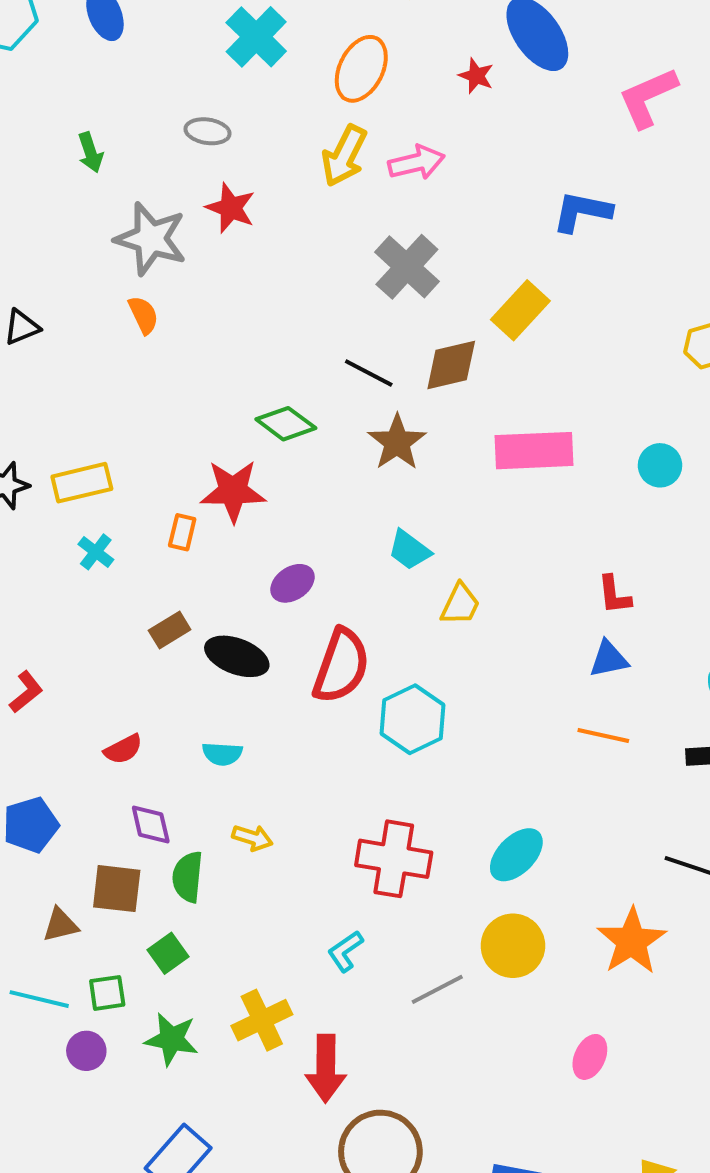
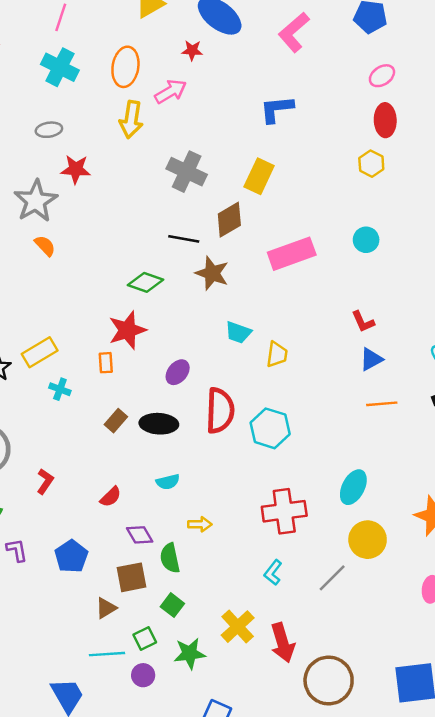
pink arrow: (416, 162) -> (171, 91), moved
gray star: (151, 239) -> (36, 201), turned -30

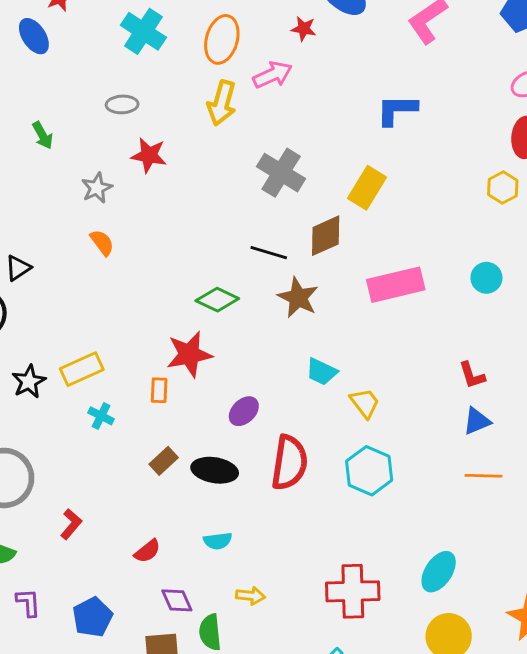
gray star: (36, 201) -> (97, 188), size x0.6
yellow trapezoid: (277, 354) -> (365, 403), turned -52
cyan hexagon: (270, 428) -> (369, 471), moved

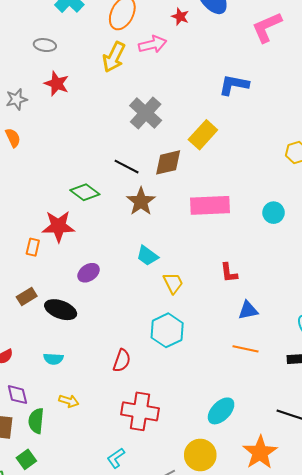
red L-shape: (472, 375) -> (229, 273), moved
red semicircle: (289, 463) -> (122, 361), moved, size x0.6
cyan ellipse: (439, 572) -> (221, 411), moved

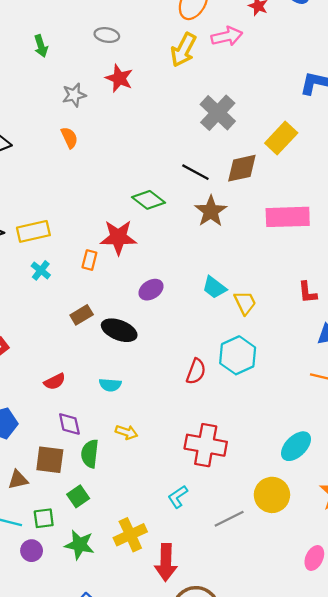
cyan trapezoid: (147, 256) -> (214, 287), moved
red semicircle: (122, 361) -> (196, 371), moved

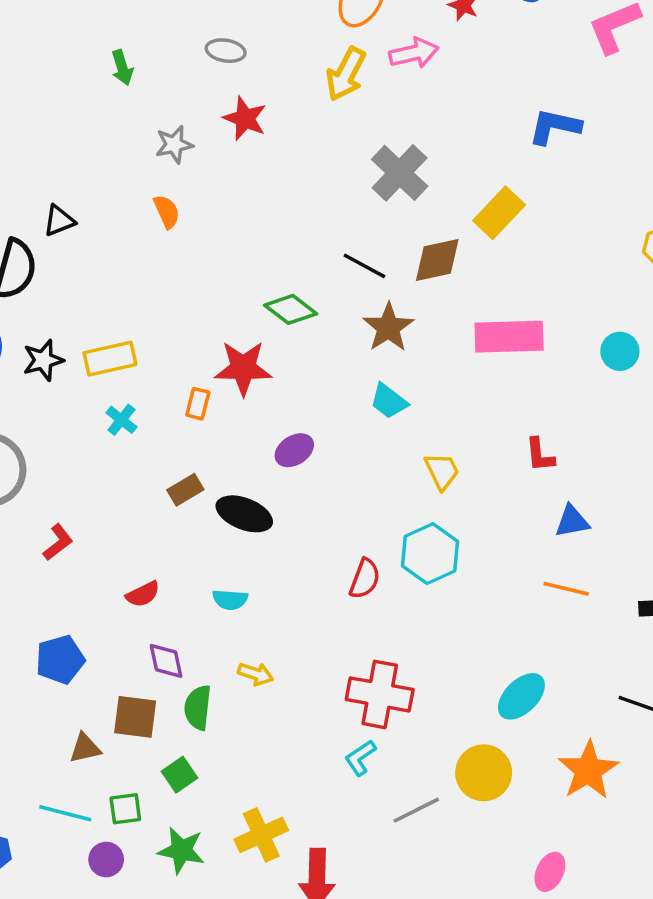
cyan trapezoid: (214, 287) -> (389, 401), moved
cyan L-shape: (178, 497) -> (360, 758), moved

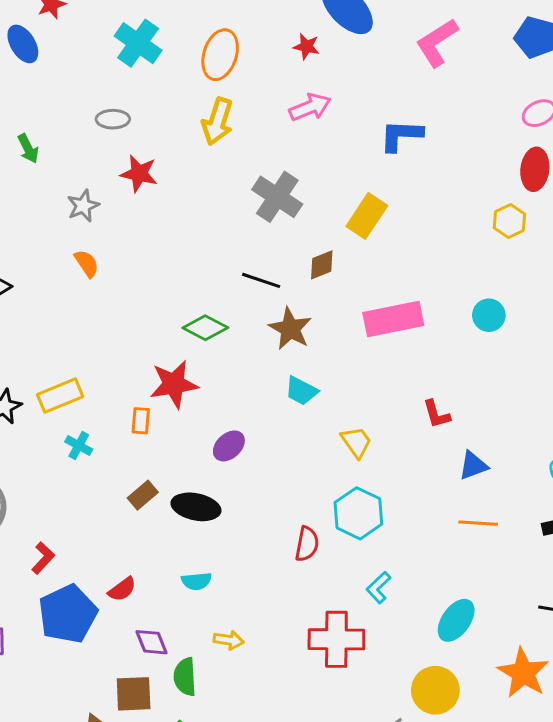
pink arrow: (414, 53) -> (310, 107), moved
brown diamond: (437, 260) -> (322, 265), size x0.7
blue pentagon: (60, 660) -> (68, 614), moved, size x1.4
cyan L-shape: (360, 758) -> (379, 587), moved

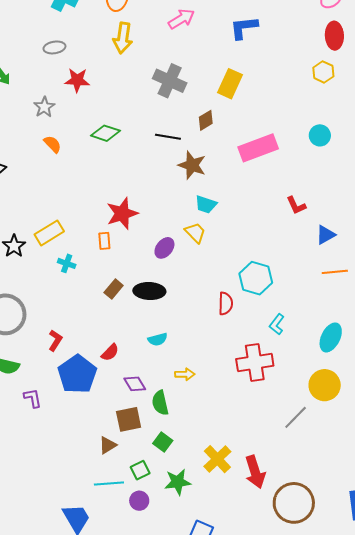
green diamond: (205, 328) -> (105, 133), moved
yellow trapezoid: (356, 442) -> (195, 233), moved

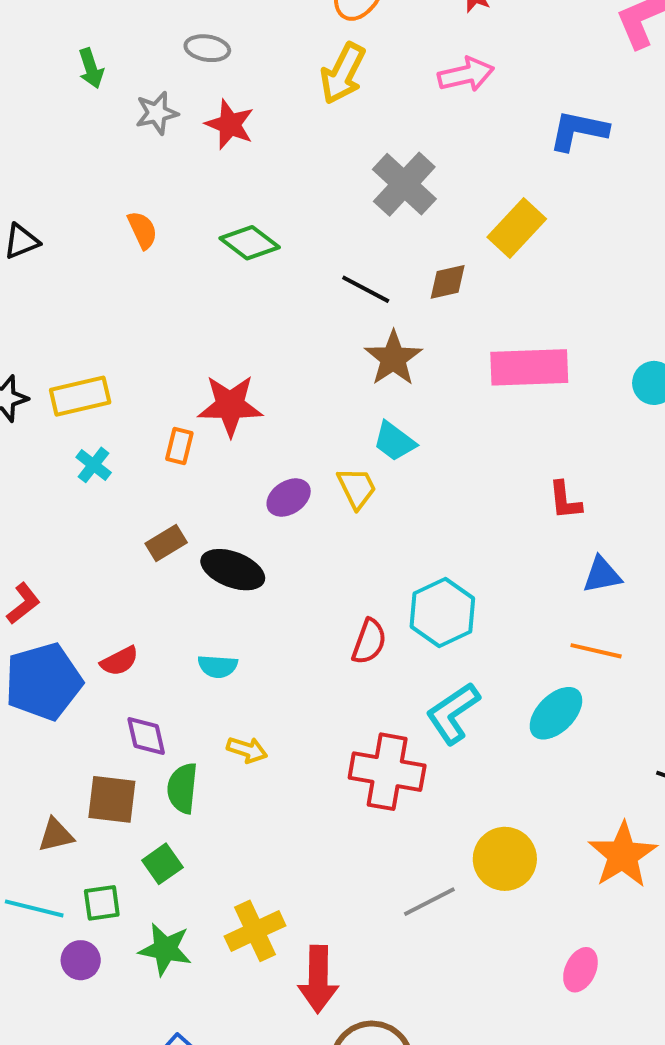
gray star: (44, 107) -> (157, 113), moved
cyan L-shape: (277, 324) -> (453, 713), size x1.5
cyan ellipse: (331, 337) -> (556, 713), moved

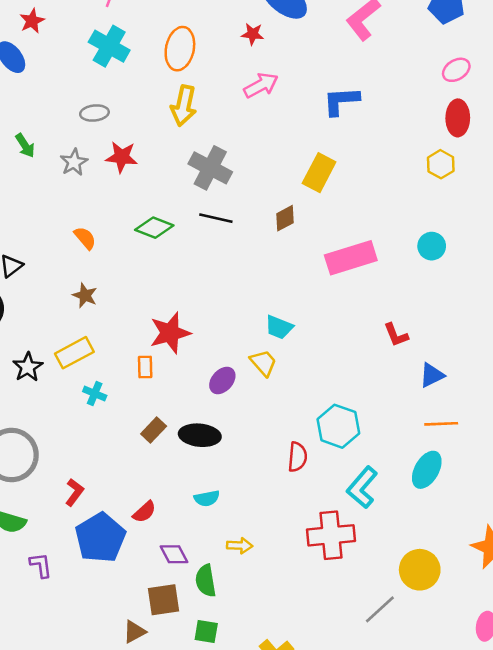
gray cross: (404, 184) -> (210, 168), moved
black line: (366, 289) -> (216, 218), moved
brown star: (393, 358) -> (85, 295), moved, size x0.7
green square: (162, 864) -> (206, 632), turned -30

